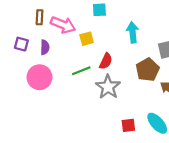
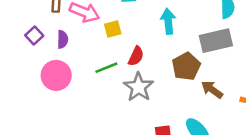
purple square: (21, 44) -> (34, 35), turned 32

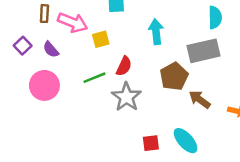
purple semicircle: (63, 39) -> (51, 50), turned 138

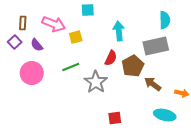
brown rectangle: (44, 14) -> (23, 23), moved
red semicircle: (124, 66) -> (111, 58), moved
cyan ellipse: (186, 141) -> (165, 115), moved, turned -35

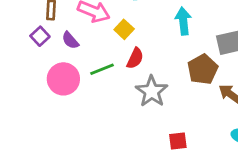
yellow square: (76, 37) -> (124, 29), turned -32
red semicircle: (111, 58) -> (135, 58), moved
green line: (71, 67) -> (102, 69), moved

